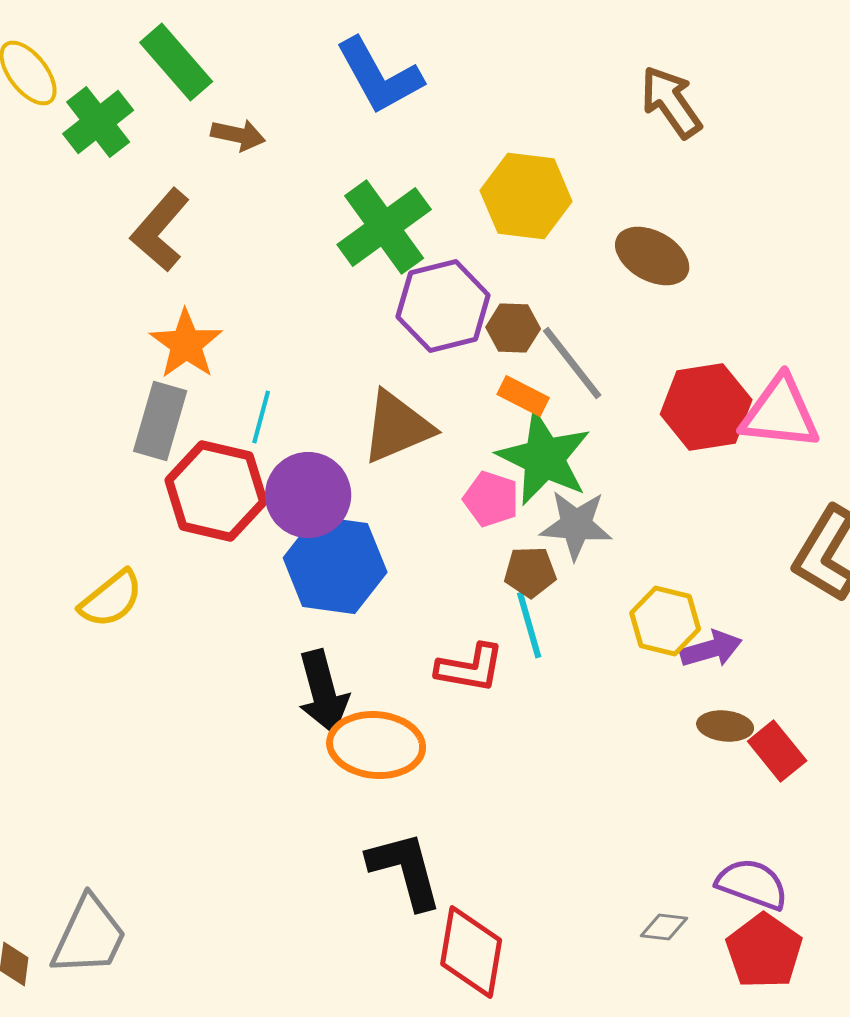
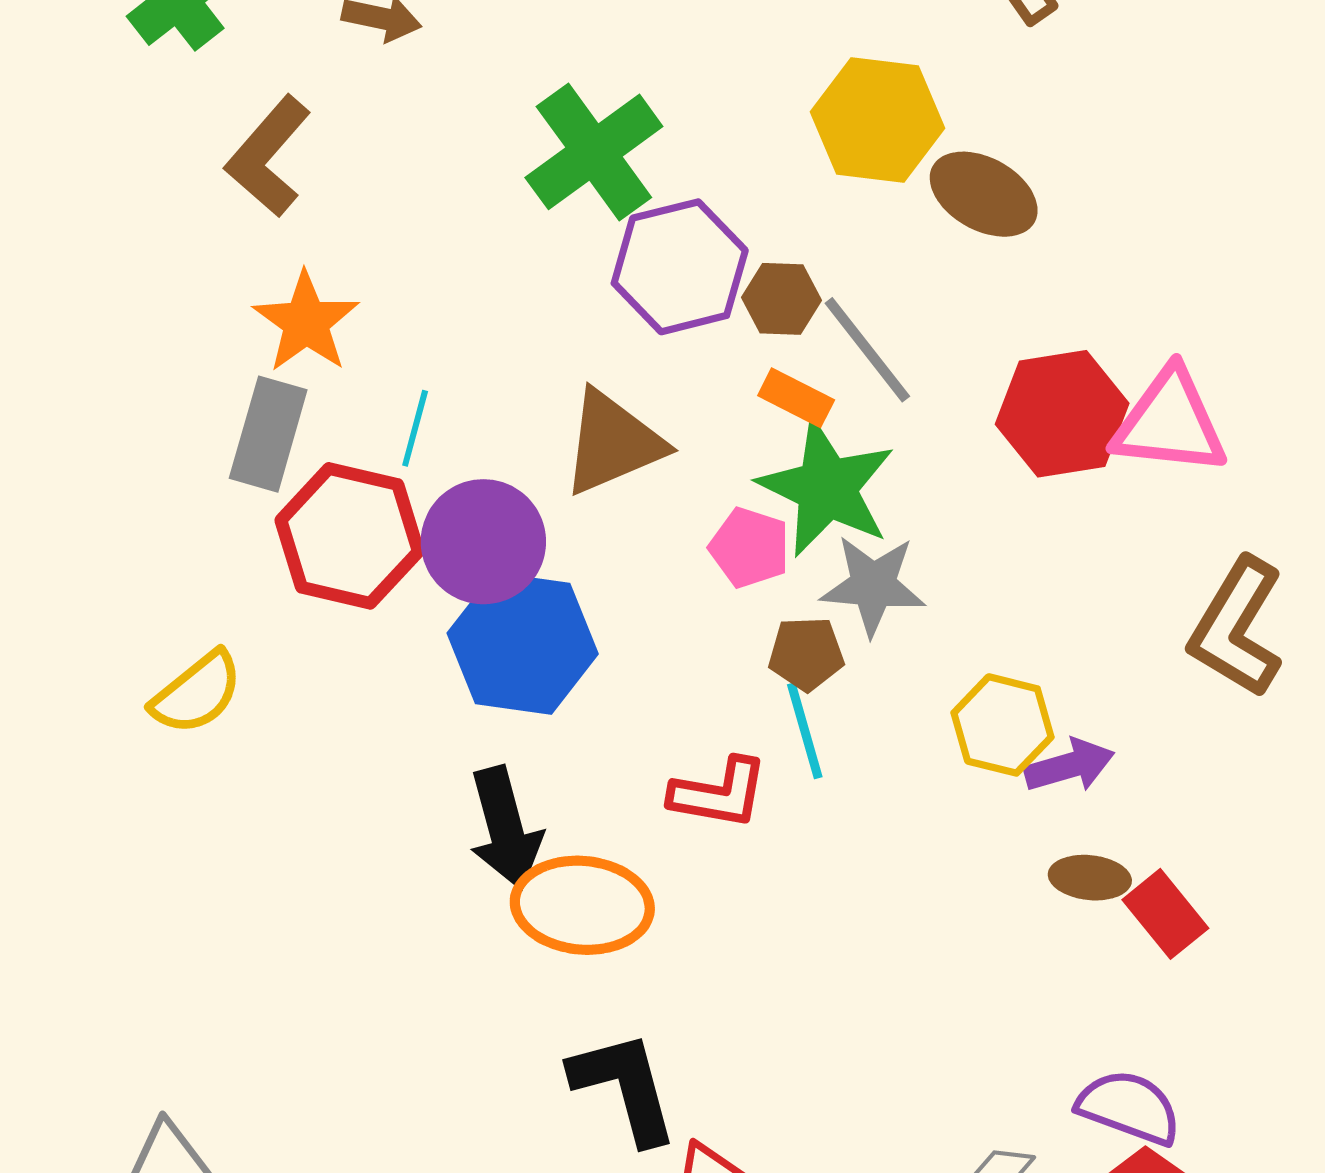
yellow hexagon: (526, 196) -> (877, 120), moved

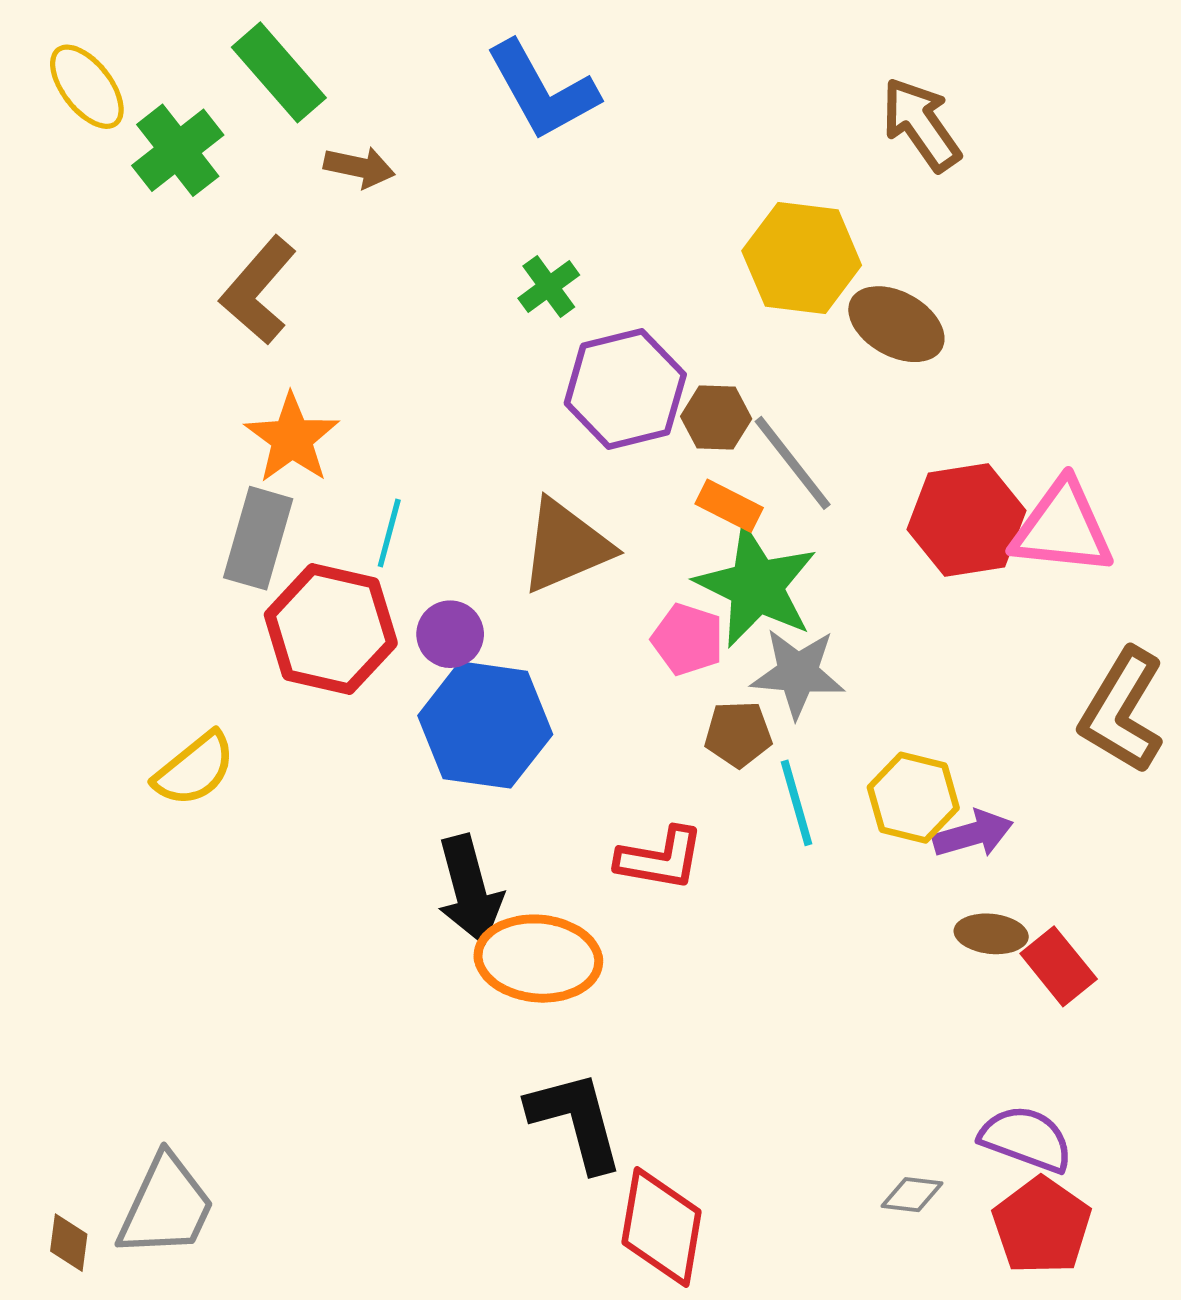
green cross: (594, 152) -> (549, 287), size x0.5
purple circle: (483, 542) -> (450, 634), size x0.6
cyan line: (805, 731) -> (797, 803), moved

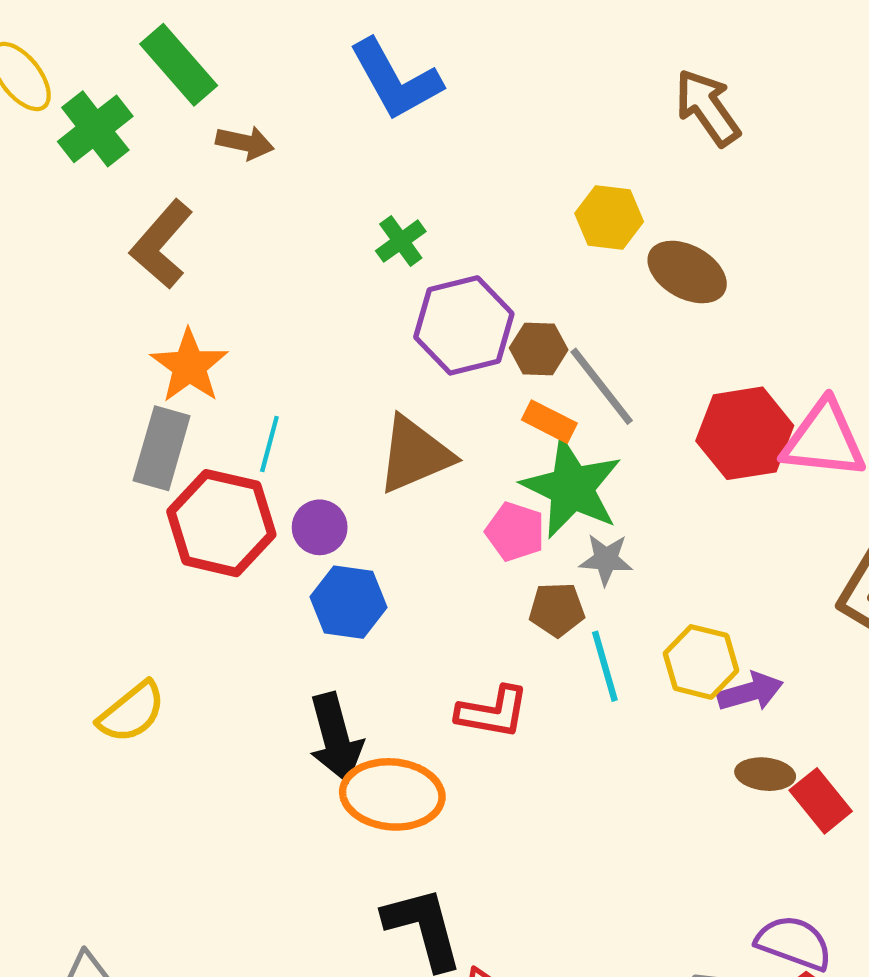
yellow hexagon: (802, 258) -> (609, 218), size x0.7
gray star: (798, 673) -> (606, 559), size x0.7
blue hexagon: (485, 725) -> (348, 602), size x0.7
yellow semicircle: (195, 769) -> (132, 712), moved

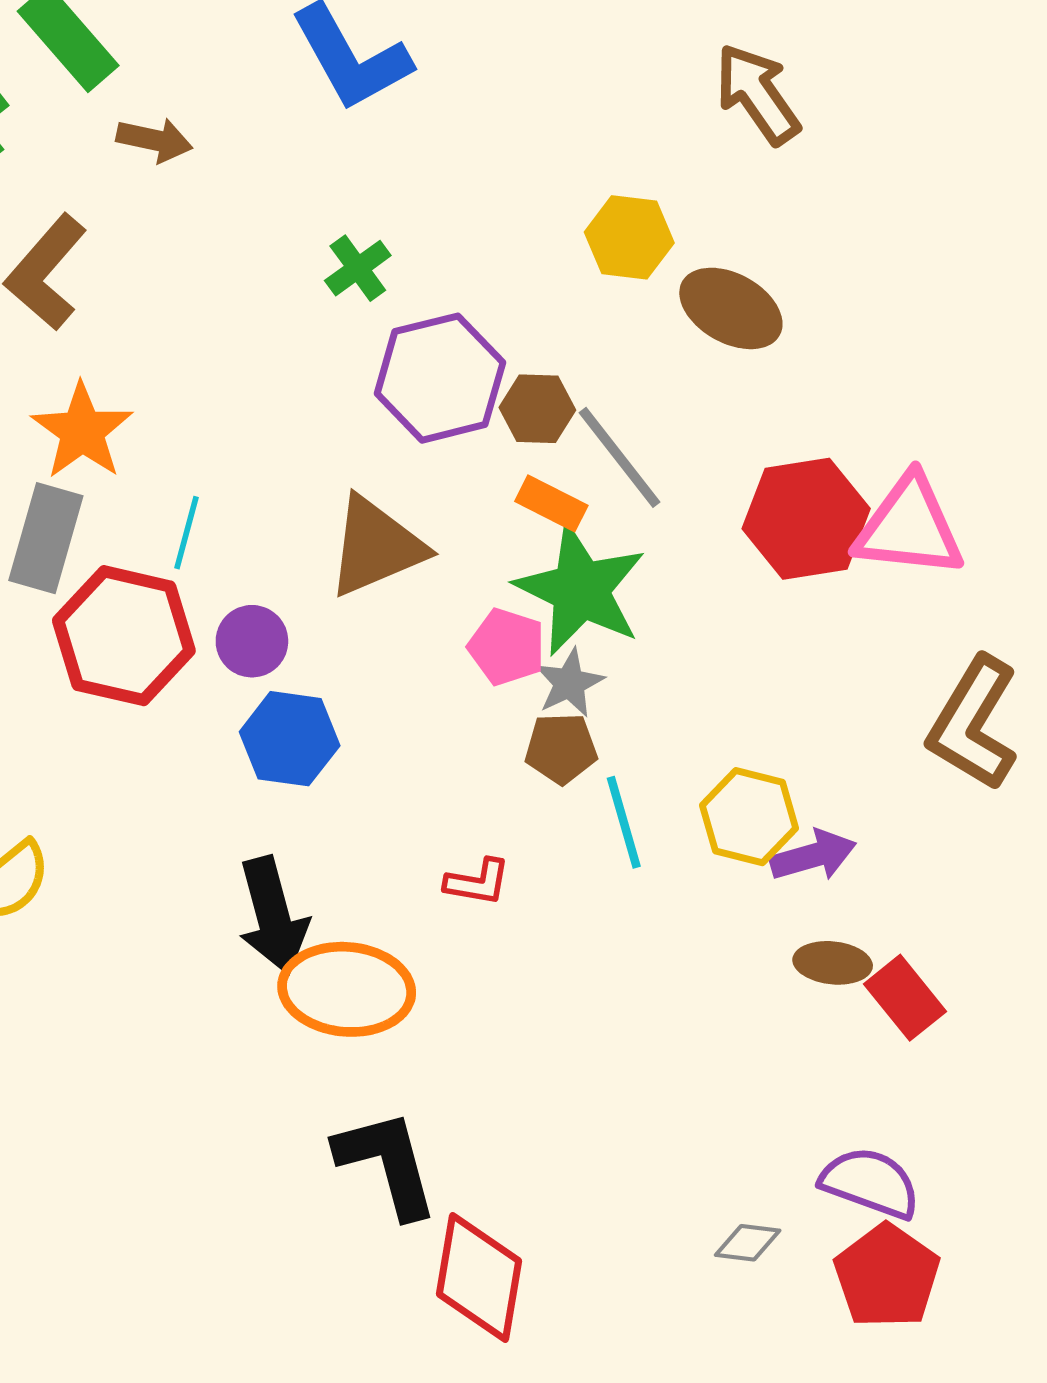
gray star: (606, 559) -> (569, 683), moved, turned -30
red L-shape: (493, 712) -> (478, 882), size x0.7

